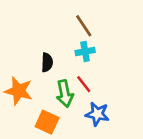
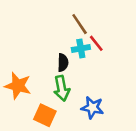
black semicircle: (47, 62) -> (63, 63), moved
red line: (84, 84) -> (96, 43), moved

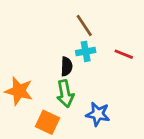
red line: (96, 43) -> (124, 54), moved, turned -30

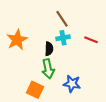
orange star: (19, 91) -> (17, 40), moved, turned 30

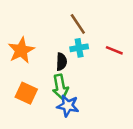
blue star: (72, 84) -> (68, 106), moved
orange square: (35, 90) -> (26, 93), moved

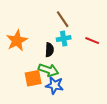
green arrow: (60, 87) -> (48, 70), turned -60
orange square: (26, 93) -> (33, 78), moved, turned -36

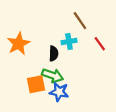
brown line: (63, 19) -> (80, 21), moved
red line: (92, 41) -> (100, 44), turned 32

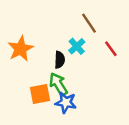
cyan cross: (69, 41) -> (77, 46), turned -32
green arrow: (53, 75) -> (58, 84), turned -140

